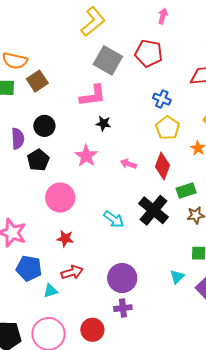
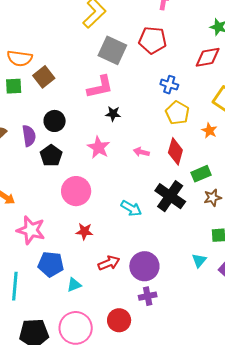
red arrow: (72, 272) -> (109, 263), moved

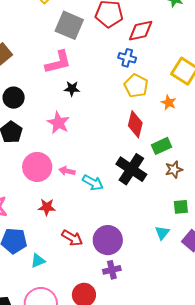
red diamond: (208, 57) -> (141, 31), moved
pink arrow: (141, 152) -> (67, 171), moved
red arrow: (109, 263) -> (72, 238), turned 55

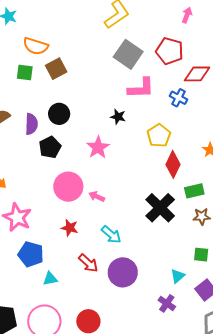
pink L-shape: (58, 62) -> (141, 88), moved
yellow pentagon: (136, 86) -> (159, 135), moved
cyan arrow: (93, 183) -> (111, 235), moved
purple cross: (112, 270) -> (167, 303), moved, turned 36

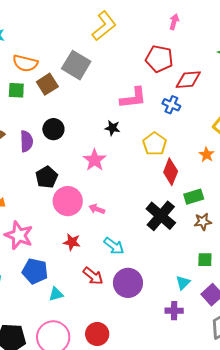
gray square: (128, 54) -> (76, 65), moved
black pentagon: (50, 147) -> (47, 177), moved
purple cross: (167, 303) -> (174, 311), turned -30

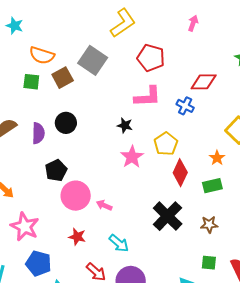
red pentagon: (159, 59) -> (151, 58), moved
pink star: (95, 160) -> (132, 157), moved
green rectangle: (194, 197) -> (212, 186), moved

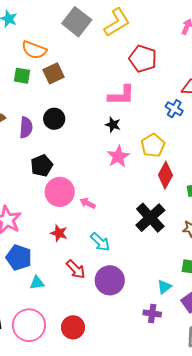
gray square: (93, 60) -> (77, 22), moved
pink L-shape: (148, 97) -> (121, 95), moved

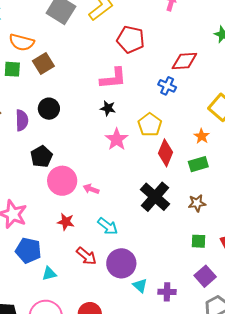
cyan triangle: (164, 287) -> (140, 286), moved, turned -35

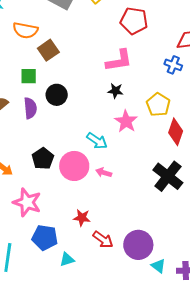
green square: (12, 69) -> (29, 76), moved
black pentagon: (41, 157) -> (43, 159), moved
red star: (66, 222) -> (82, 218), moved
cyan arrow: (108, 226) -> (97, 141), moved

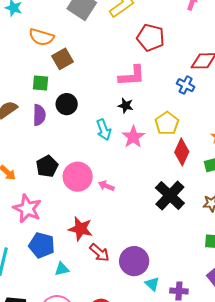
cyan arrow: (97, 141) -> (104, 130), moved, turned 30
red star: (82, 218) -> (80, 229), size x1.4

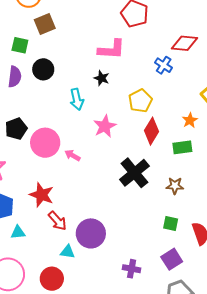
pink star: (133, 137) -> (105, 126), moved
cyan triangle: (152, 284) -> (67, 252), moved, turned -42

